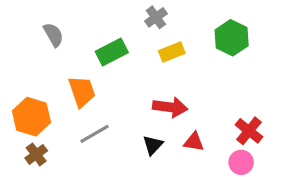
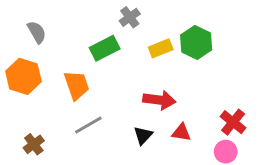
gray cross: (156, 17) -> (130, 17), moved
gray semicircle: (53, 35) -> (37, 32), moved
green hexagon: (232, 38) -> (196, 42), moved
orange hexagon: (31, 117) -> (23, 76), moved

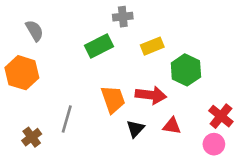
gray cross: (130, 17) -> (123, 17), turned 30
green hexagon: (196, 42) -> (186, 70), moved
orange trapezoid: (77, 85) -> (113, 99), moved
gray line: (88, 125) -> (67, 119), moved, turned -44

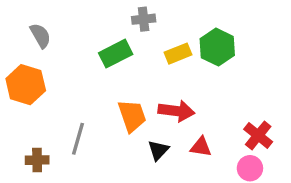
green hexagon: (186, 70) -> (217, 47), moved
brown cross: (32, 137) -> (37, 160), turned 36

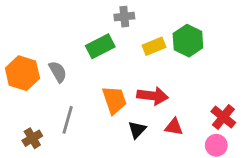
gray semicircle: (40, 36) -> (58, 72), moved
brown cross: (37, 160) -> (32, 138), turned -30

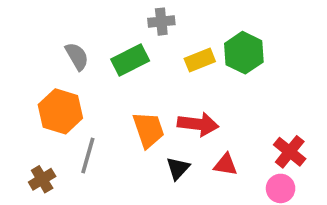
gray semicircle: (58, 72) -> (77, 56), moved
orange hexagon: (22, 73) -> (60, 111), moved

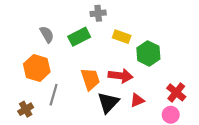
green hexagon: (244, 53) -> (148, 53), moved
yellow rectangle: (200, 60) -> (122, 37), turned 42
red triangle: (226, 165) -> (137, 100), turned -32
black triangle: (178, 168) -> (108, 102), size x1.5

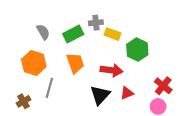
gray cross: (98, 13) -> (96, 23), moved
orange trapezoid: (90, 79) -> (75, 63), moved

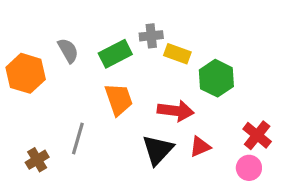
orange hexagon: (34, 63) -> (26, 73), moved

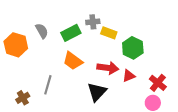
orange trapezoid: (119, 99) -> (73, 61), turned 145
red triangle: (200, 147) -> (129, 76), moved

